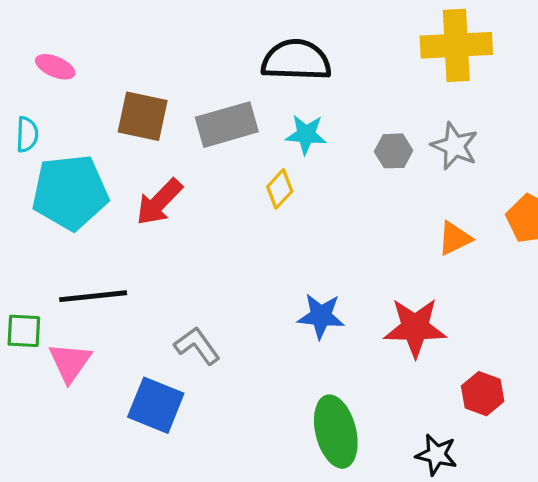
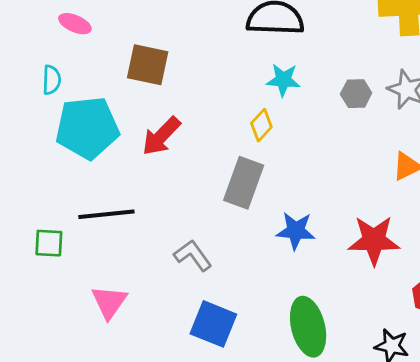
gray rectangle: (227, 125) -> (244, 183), moved, turned -54
pink triangle: (70, 362) -> (109, 302), moved
blue square: (156, 405) -> (213, 324), moved

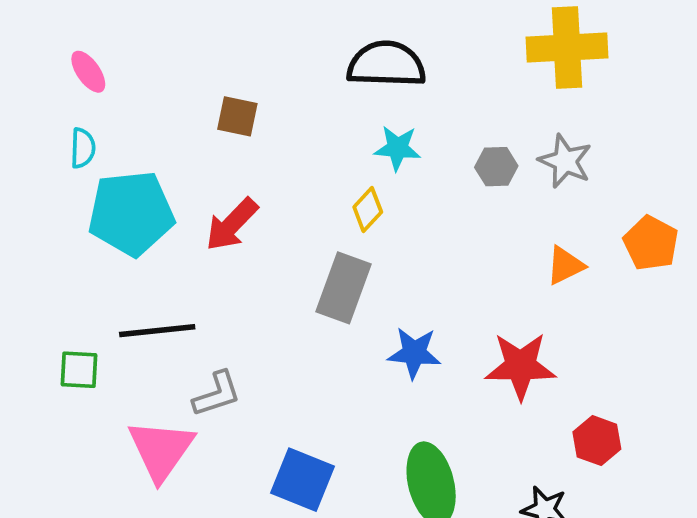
pink ellipse: (75, 24) -> (88, 72), moved, turned 32
brown square: (148, 65) -> (237, 116), moved, size x0.7
gray L-shape: (193, 255) -> (217, 394), moved, turned 108
pink triangle: (109, 302) -> (161, 450), size x1.4

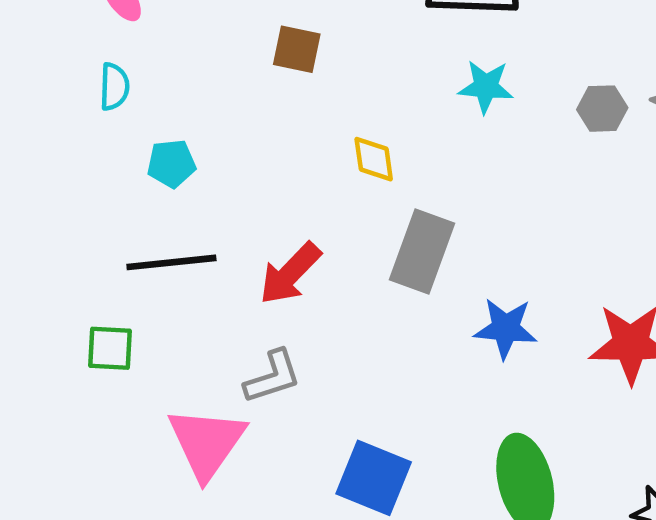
yellow diamond: (368, 210) -> (374, 159), moved, turned -51
cyan pentagon: (131, 213) -> (171, 164), size x0.5
red arrow: (232, 224) -> (290, 273), moved
black line: (157, 331) -> (171, 262), moved

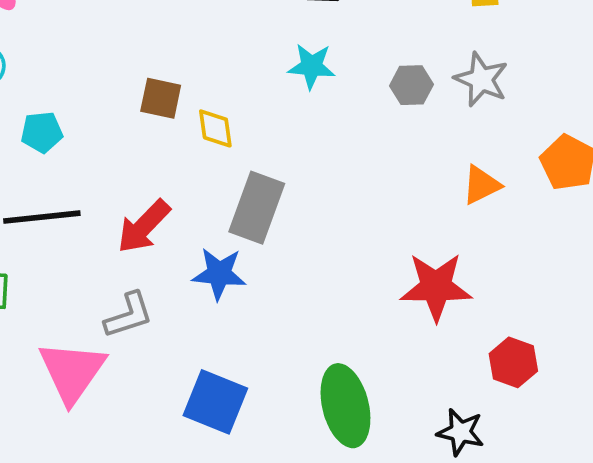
brown square: (297, 49) -> (161, 98), moved
blue star: (506, 328) -> (219, 274), moved

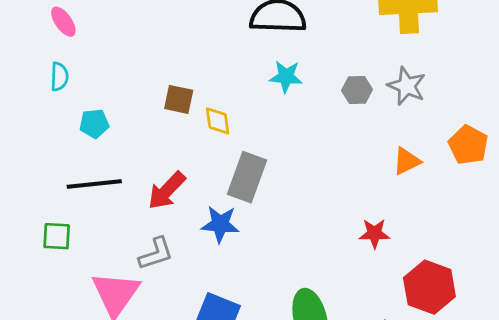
red star: (436, 287) -> (374, 233), size x0.6
red hexagon: (513, 362) -> (429, 287), size x1.5

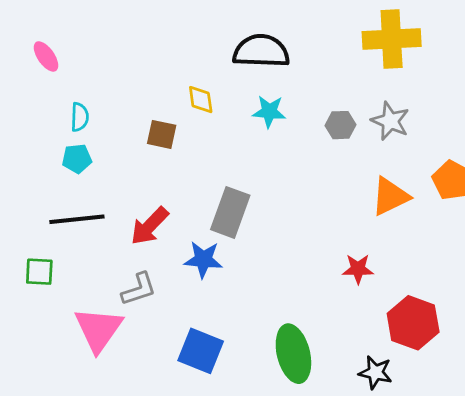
cyan semicircle: (59, 77) -> (80, 117), moved
yellow diamond: (218, 121) -> (201, 100), moved
orange triangle: (407, 161) -> (390, 196), size x1.4

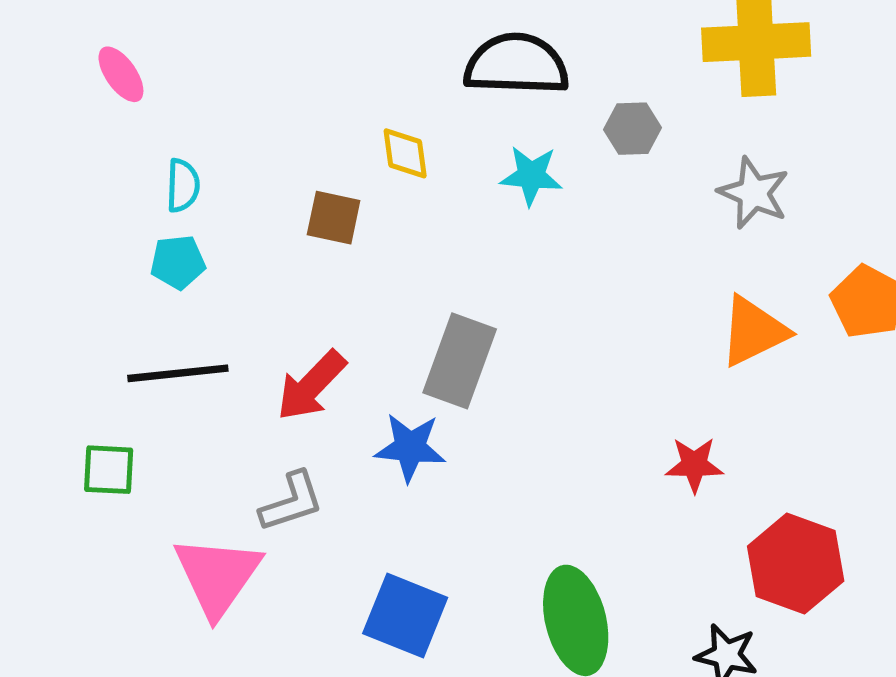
gray hexagon: (340, 125) -> (633, 129), moved

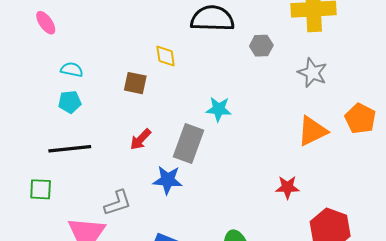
cyan star: (531, 176) -> (219, 109), moved
cyan semicircle: (183, 185) -> (72, 70), turned -80
red arrow: (311, 386) -> (141, 139), moved, size x0.7

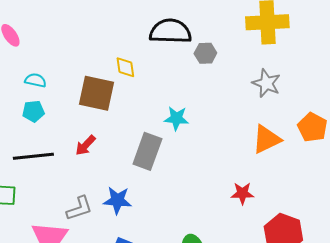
gray hexagon: (261, 46) -> (205, 53), moved
brown square: (135, 83) -> (96, 93), size x1.6
red arrow: (141, 139) -> (85, 145), moved
blue star: (168, 180) -> (117, 200), moved

